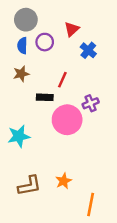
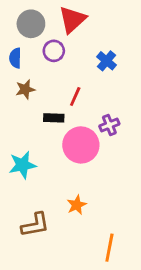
red triangle: (72, 29) -> (72, 20), moved, size x1.5
blue semicircle: (22, 46) -> (15, 58), moved
orange star: (64, 181) -> (77, 205), moved

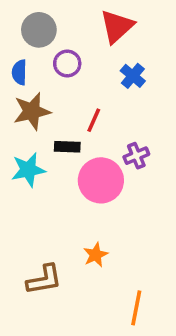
red triangle: (72, 20) -> (117, 26), moved
brown star: (25, 89) -> (32, 111), size x1.5
cyan star: (22, 165) -> (28, 170), moved

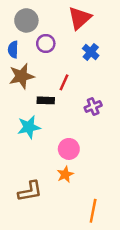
cyan star: (28, 170) -> (29, 127), moved
pink circle: (101, 180) -> (69, 149), moved, size x0.7

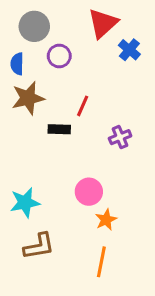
blue cross: (91, 52) -> (129, 50), moved
cyan star: (29, 127) -> (25, 203), moved
orange star: (65, 174) -> (106, 220), moved
orange line: (93, 211) -> (101, 262), moved

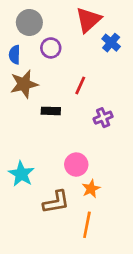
red line: (83, 106) -> (80, 85), moved
cyan star: (25, 203) -> (21, 174), turned -30
brown L-shape: (39, 246) -> (56, 202), moved

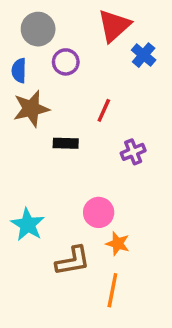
orange star: (91, 189) -> (118, 244), turned -30

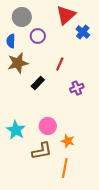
black rectangle: (66, 143) -> (38, 83), turned -48
pink circle: (99, 212) -> (48, 126), moved

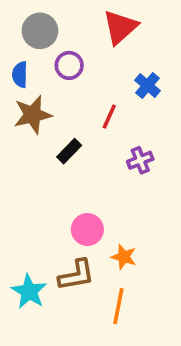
blue cross: (83, 32) -> (148, 86), moved
cyan star: (16, 130) -> (29, 291), moved

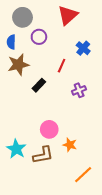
cyan star: (29, 291) -> (16, 149), moved
orange line: (118, 306) -> (83, 175), moved, turned 36

